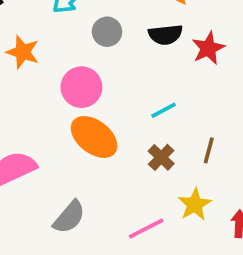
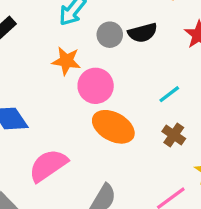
black semicircle: (165, 35) -> (143, 33), moved
orange star: (23, 52) -> (66, 61), moved

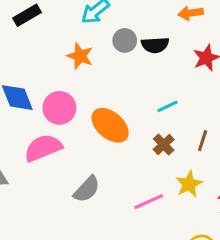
pink circle: (96, 86) -> (59, 108), moved

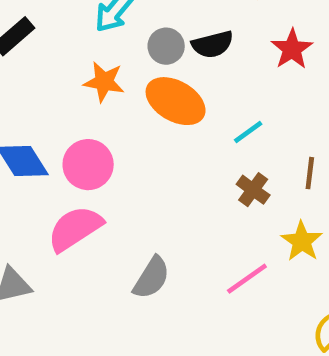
orange ellipse: (110, 125) -> (176, 101), moved

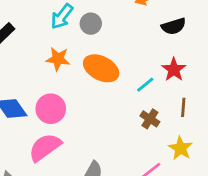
black semicircle: (212, 44) -> (174, 26), moved
gray circle: (166, 46) -> (91, 24), moved
red star: (292, 49) -> (174, 70), moved

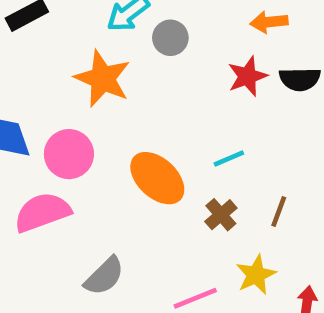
orange star: (58, 59) -> (103, 79), size x1.4
orange ellipse: (101, 68) -> (157, 178), moved
red star: (174, 70) -> (247, 76), moved

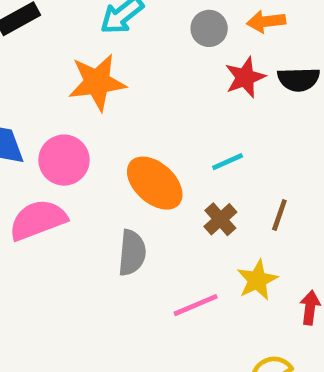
gray circle: (170, 38) -> (209, 28), moved
orange star: (103, 79) -> (97, 82), turned -30
gray semicircle: (104, 276) -> (132, 253), moved, turned -39

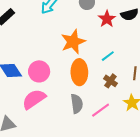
orange star: (97, 82) -> (73, 42), moved
orange ellipse: (155, 183) -> (79, 72), turned 60
pink line: (196, 305) -> (101, 110), moved

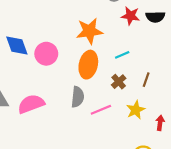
red star: (107, 19) -> (131, 16), turned 30
pink semicircle: (34, 99) -> (31, 104), moved

